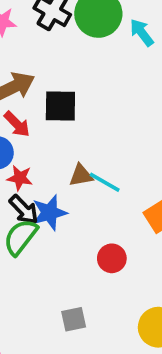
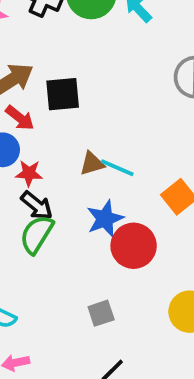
blue star: (49, 213) -> (105, 219), moved
red circle: (112, 258) -> (134, 246), size x1.5

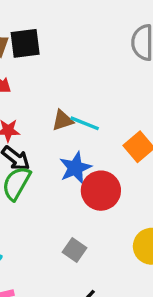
black square: (63, 94) -> (25, 43), moved
gray square: (101, 313) -> (75, 250), turned -35

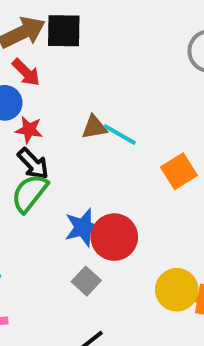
blue star: (75, 168) -> (83, 228), moved
red circle: (101, 191) -> (114, 237), moved

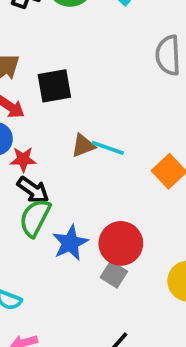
black square: (64, 31) -> (54, 86), moved
blue star: (83, 228) -> (70, 243), moved
gray square: (86, 281) -> (114, 274), moved

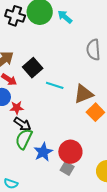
black square: (54, 86) -> (33, 68), turned -30
brown triangle: (83, 146) -> (83, 94), moved, size x1.5
cyan line: (108, 148) -> (55, 85), moved

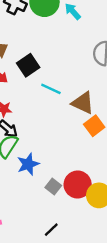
brown triangle: (83, 94) -> (83, 103), turned 40
red circle: (70, 152) -> (78, 185), moved

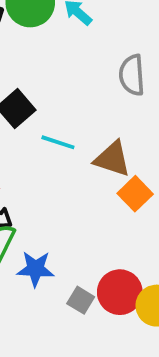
blue star: (28, 164) -> (35, 269), turned 30

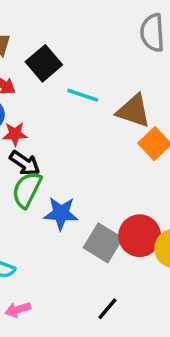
gray square: (81, 300) -> (103, 243), size x1.5

